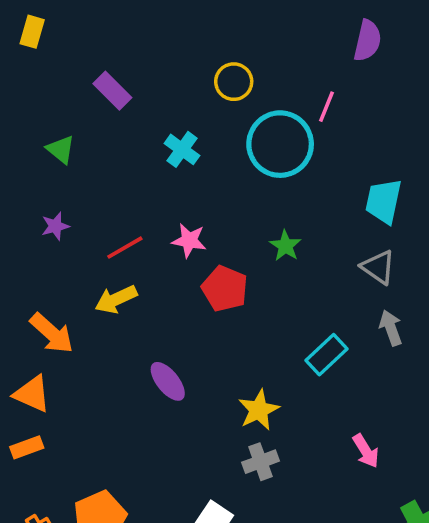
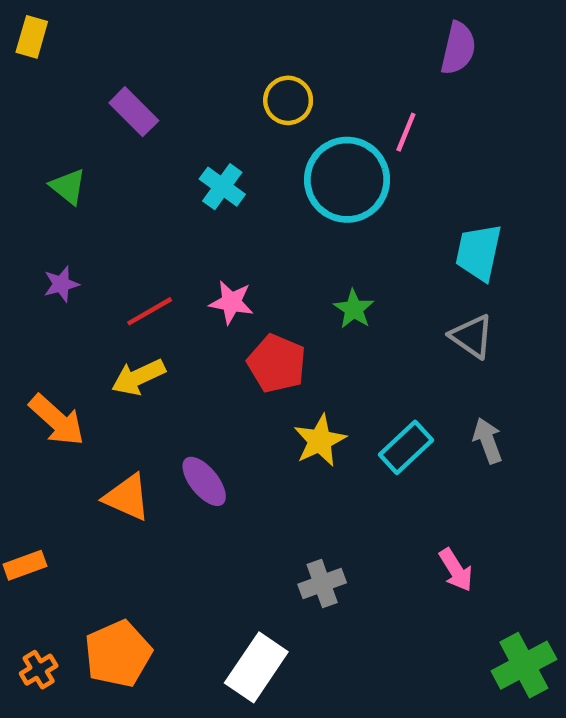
gray arrow: (391, 328) -> (488, 441), moved
orange triangle: (32, 394) -> (127, 497), moved
yellow star: (259, 410) -> (320, 441), moved

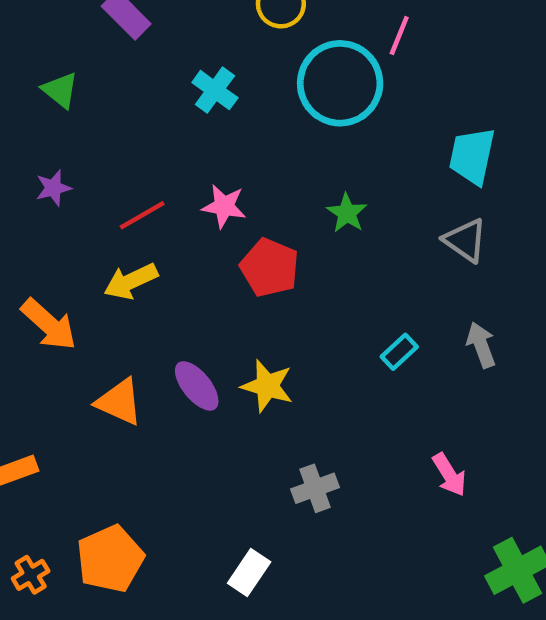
yellow star: (320, 441) -> (267, 386), moved, turned -30
cyan rectangle: (406, 447) -> (399, 352), size x0.7
white rectangle: (256, 667) -> (249, 572), size x0.7

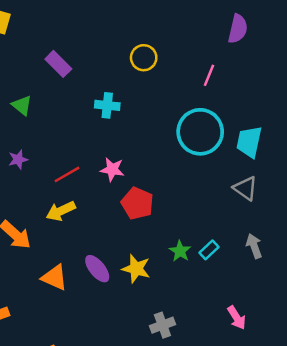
cyan circle: (340, 83) -> (200, 132), moved
cyan cross: (215, 90) -> (107, 105), turned -30
green star: (347, 213) -> (180, 251), moved

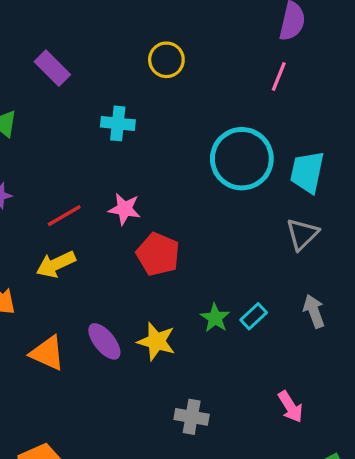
pink line: (209, 75) -> (279, 77), moved
gray triangle: (245, 188) -> (302, 234), turned 40
gray cross: (162, 325) -> (192, 417), turned 30

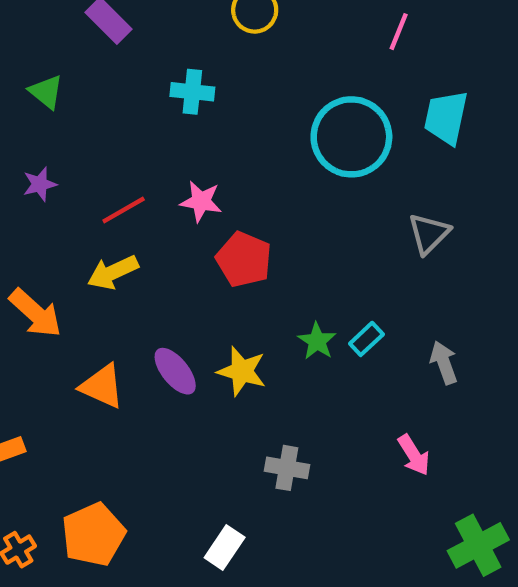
cyan trapezoid: (307, 172) -> (446, 118), moved
gray arrow: (314, 311) -> (444, 363), moved

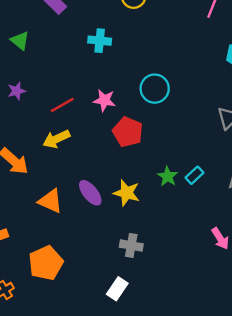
cyan circle: (351, 137) -> (155, 89), moved, size x0.7
gray cross: (287, 468) -> (131, 245), moved
orange pentagon: (93, 535) -> (46, 263), moved

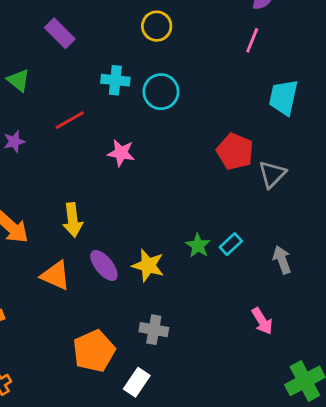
cyan circle: (155, 89) -> (161, 92), moved
red line: (62, 105) -> (70, 120), moved
red pentagon: (128, 132) -> (235, 151), moved
yellow arrow: (56, 139) -> (73, 220), moved, turned -72
orange pentagon: (46, 263) -> (94, 351), moved

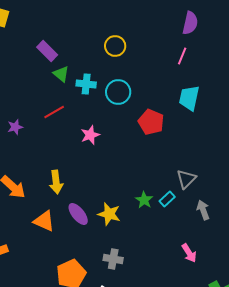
green triangle: (18, 80) -> (61, 74), moved
cyan trapezoid: (283, 97) -> (189, 98), moved
red pentagon: (235, 151) -> (151, 122), moved
pink star: (121, 153) -> (90, 135), turned -30
gray triangle: (272, 174) -> (186, 179), moved

